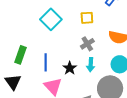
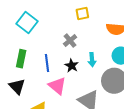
cyan square: (51, 19) -> (27, 22), moved
gray cross: (87, 44) -> (70, 41), moved

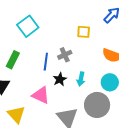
blue line: (47, 63) -> (46, 62), moved
pink triangle: (57, 86) -> (41, 95), turned -30

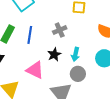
blue line: (46, 62) -> (30, 35), moved
gray circle: (97, 105) -> (78, 74), moved, size x0.6

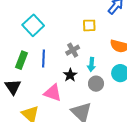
cyan arrow: (76, 54) -> (91, 65), moved
gray circle: (78, 74) -> (96, 84), moved

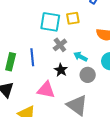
cyan square: (33, 25) -> (50, 22), moved, turned -30
cyan arrow: (91, 65) -> (80, 57), turned 120

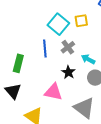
cyan square: (50, 22) -> (58, 24), turned 30
blue line: (32, 57) -> (45, 49), moved

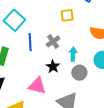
cyan square: (58, 24) -> (14, 20), moved
cyan arrow: (88, 59) -> (73, 54), turned 64

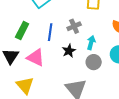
blue line: (30, 42) -> (50, 32), moved
pink triangle: (37, 86) -> (36, 57), moved

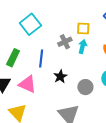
gray cross: (74, 26) -> (65, 42), moved
cyan arrow: (91, 43) -> (82, 47), moved

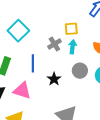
gray circle: (85, 87) -> (80, 71), moved

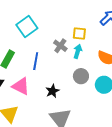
gray cross: (54, 44) -> (60, 46), turned -32
black star: (54, 79) -> (52, 91), moved

